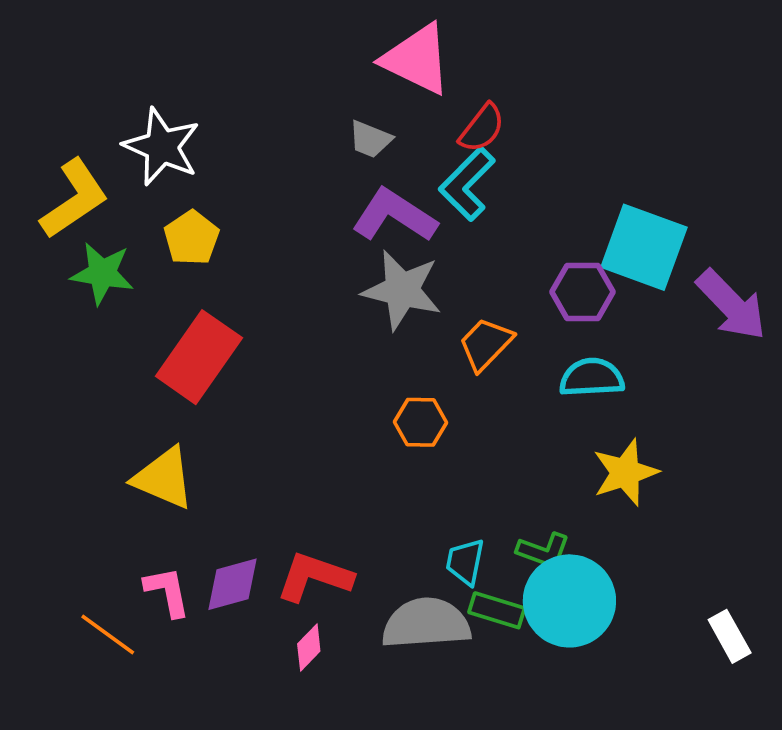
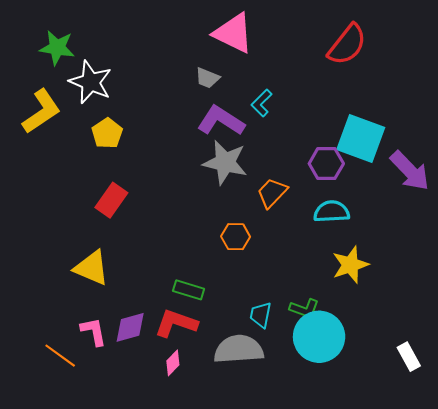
red semicircle: (482, 128) -> (347, 45), moved, size x1.5
cyan L-shape: (467, 184) -> (262, 103), size x0.7
green star: (102, 273) -> (57, 48), moved
red rectangle: (199, 357) -> (111, 200), size x0.7
green rectangle: (497, 610) -> (189, 290), moved

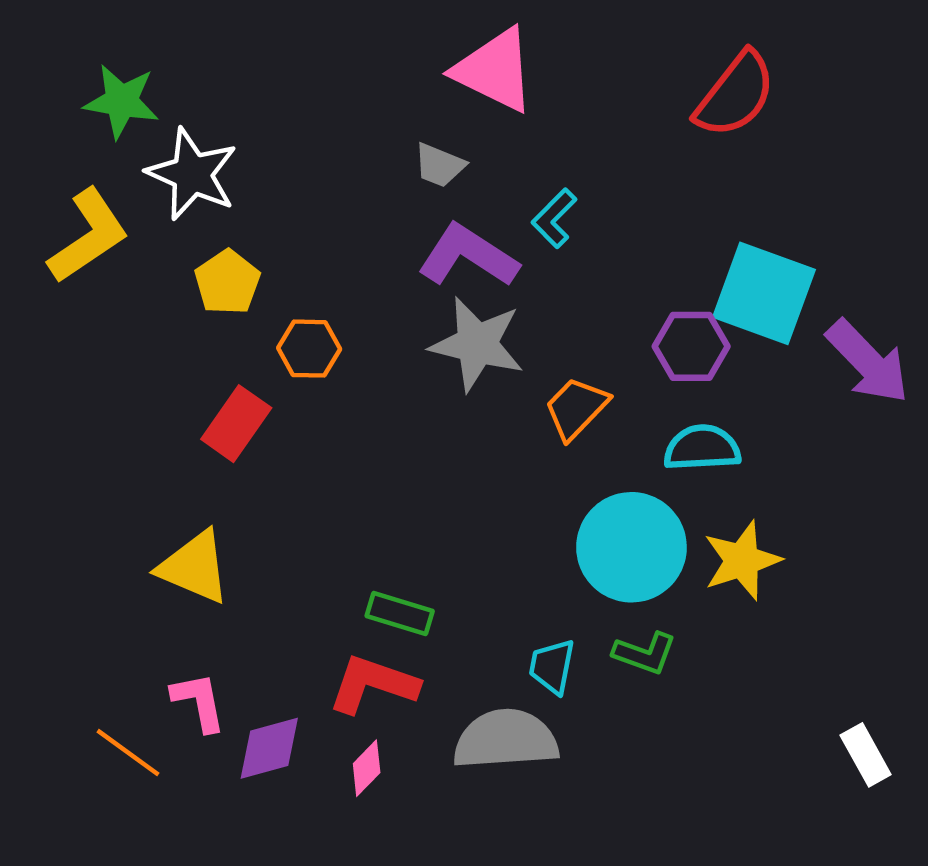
orange hexagon: (236, 237) -> (309, 349), moved
purple diamond: (130, 327) -> (269, 748), moved
cyan circle: (319, 337) -> (631, 547), moved

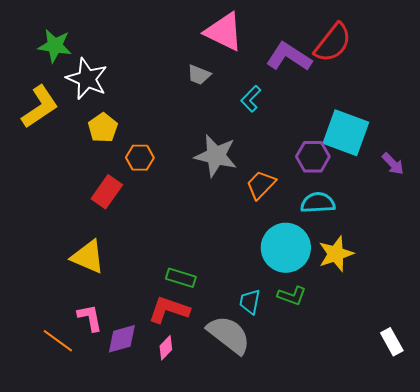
purple L-shape: (468, 256) -> (289, 57), moved
purple arrow: (868, 362) -> (393, 164), size x0.6
gray semicircle: (506, 739) -> (229, 335), turned 42

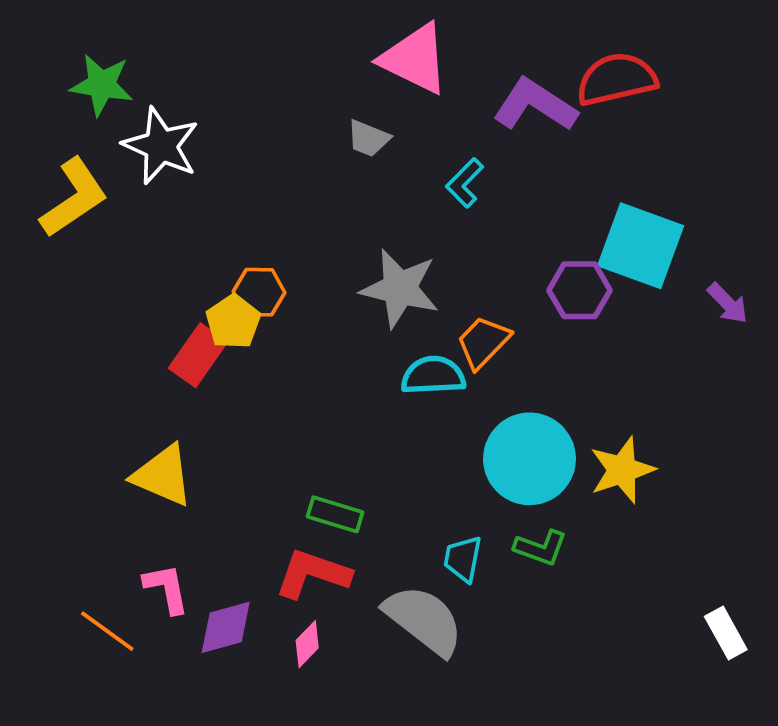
red semicircle: (333, 43) -> (617, 79), turned -141
yellow pentagon: (103, 128) -> (233, 322), moved
cyan semicircle: (318, 203) -> (433, 375), moved

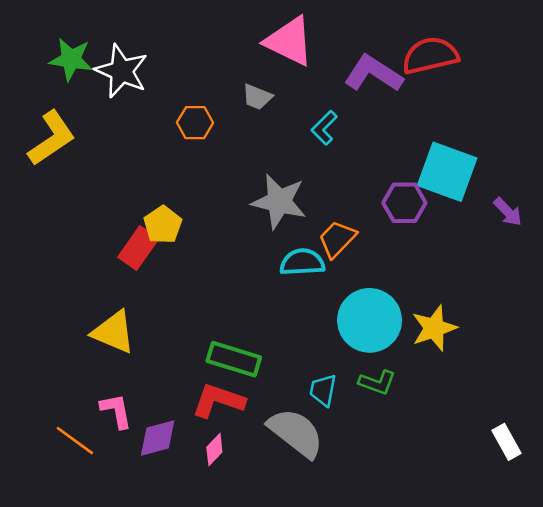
white star: (161, 146) -> (121, 71), moved
orange hexagon: (259, 292) -> (195, 123), moved
green rectangle: (335, 514) -> (234, 359), size x1.4

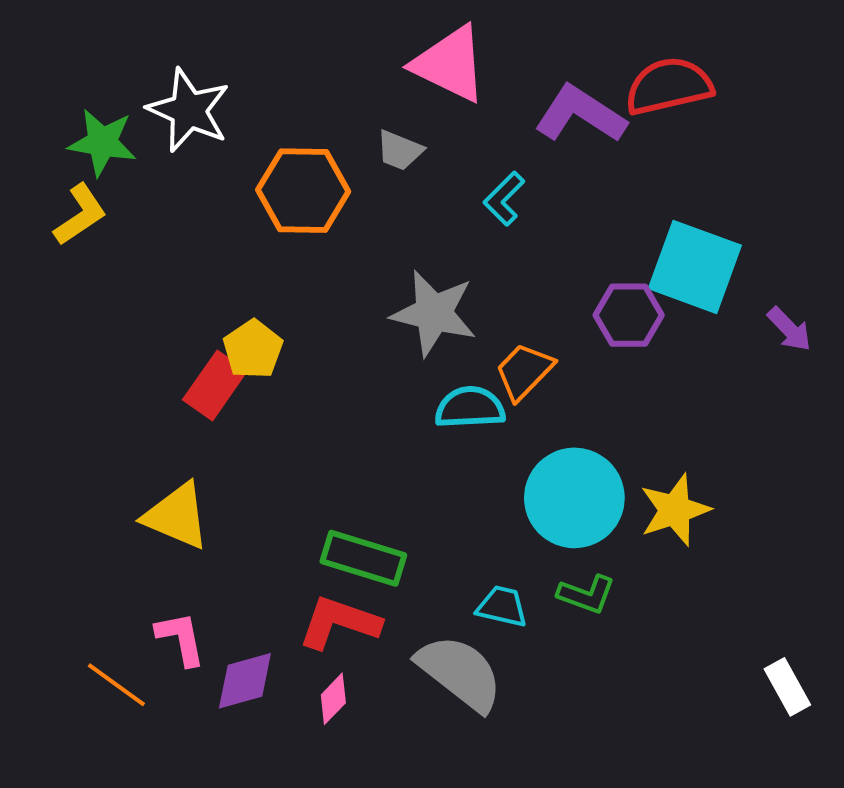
green star: (71, 59) -> (102, 142), moved
orange hexagon: (195, 123) -> (303, 191), size x1.6
yellow L-shape: (52, 138) -> (80, 215), size x0.7
cyan trapezoid: (323, 390) -> (502, 606), turned 92

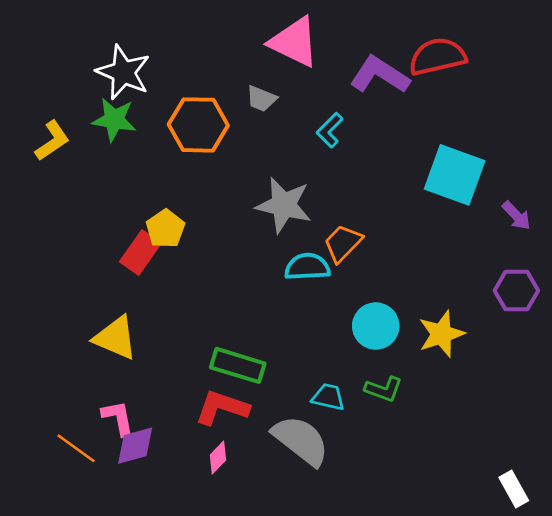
green star: (102, 142) -> (114, 120), moved
purple hexagon: (629, 315) -> (516, 291), moved
cyan circle: (574, 498) -> (376, 326), size x0.7
purple diamond: (245, 681) -> (135, 446), moved
white rectangle: (787, 687) -> (514, 489), moved

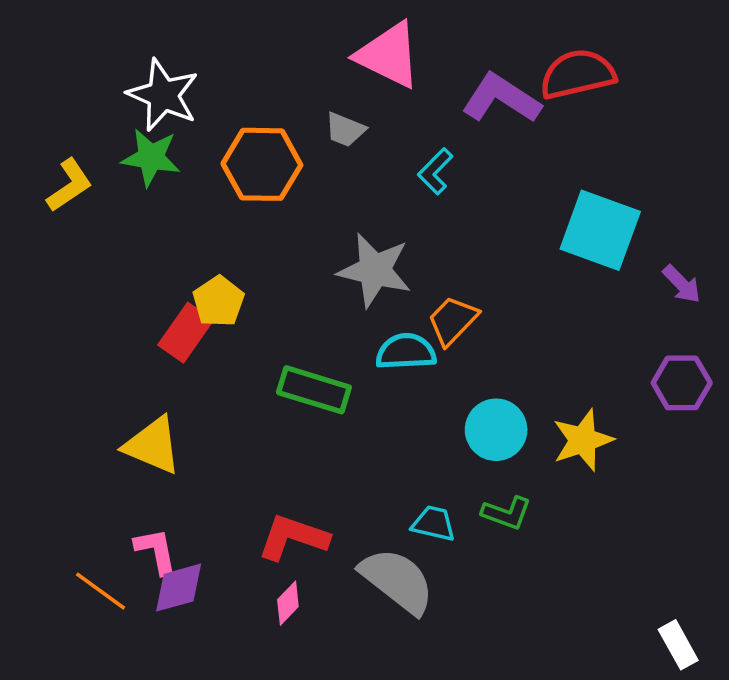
green rectangle: (238, 365) -> (314, 390), moved

